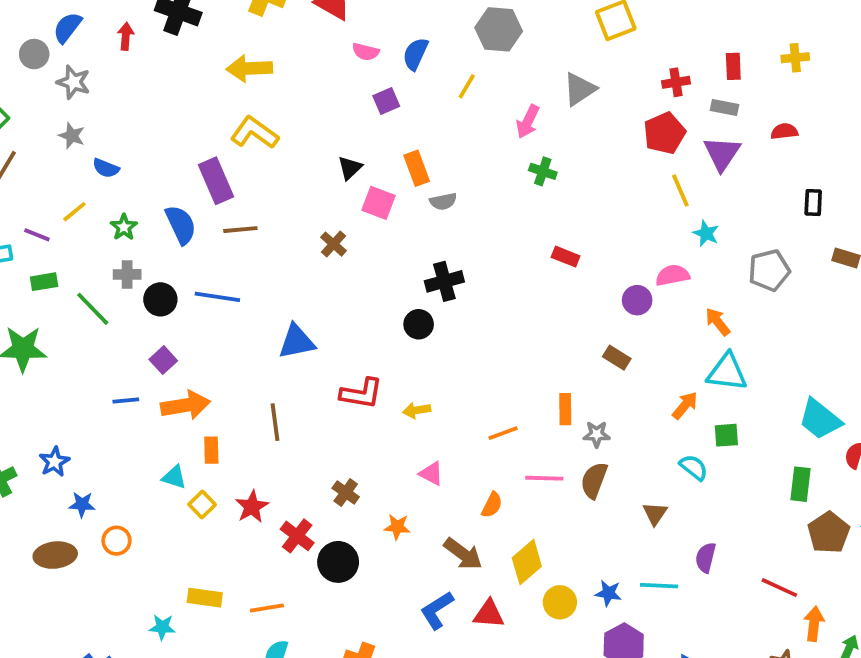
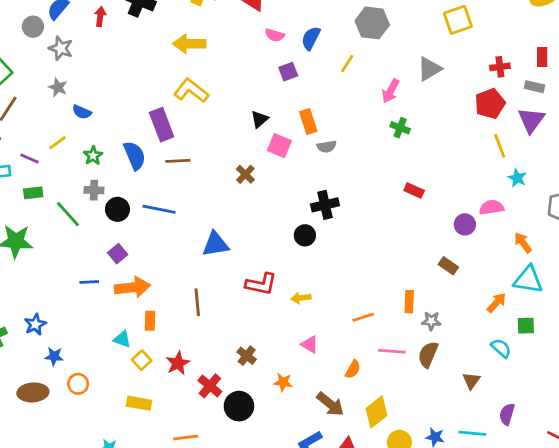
yellow rectangle: (205, 598) -> (139, 403), moved

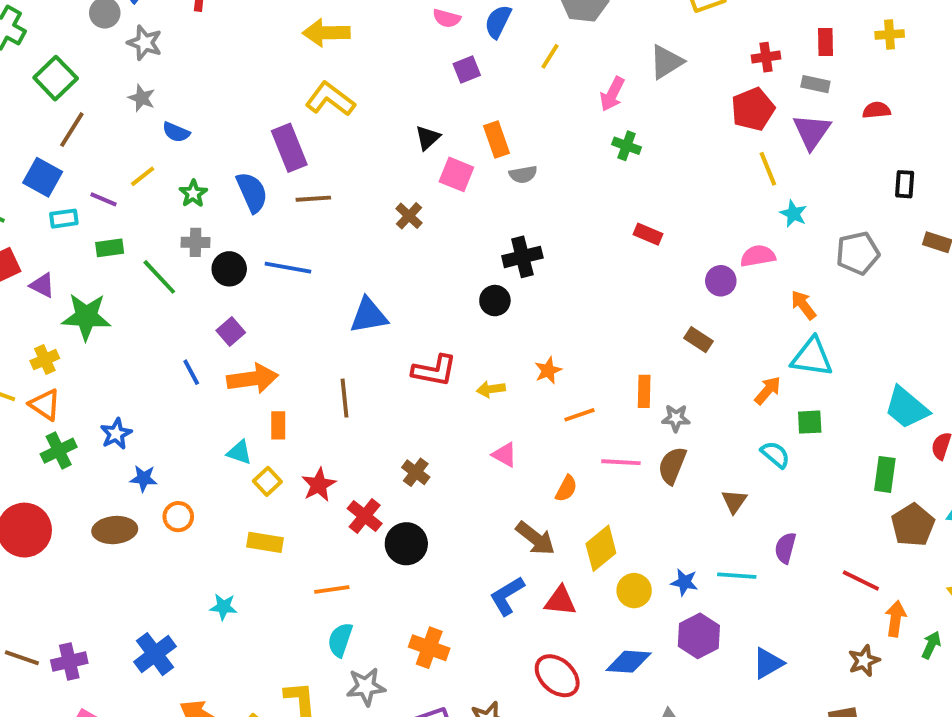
blue line: (89, 282) -> (191, 372), turned 66
orange star: (283, 382) -> (548, 370), moved, turned -30

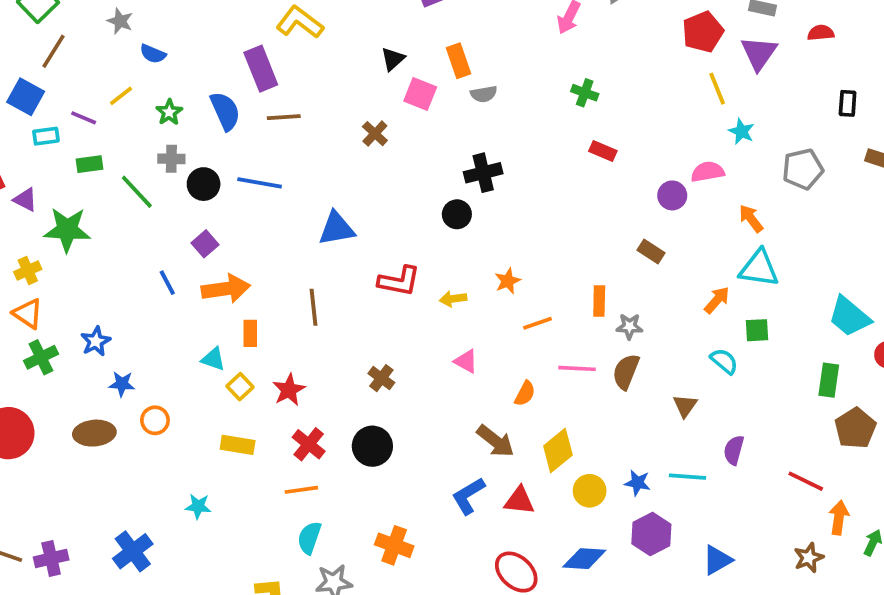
green cross: (627, 146) -> (585, 93), moved
red cross: (365, 516) -> (309, 444), moved

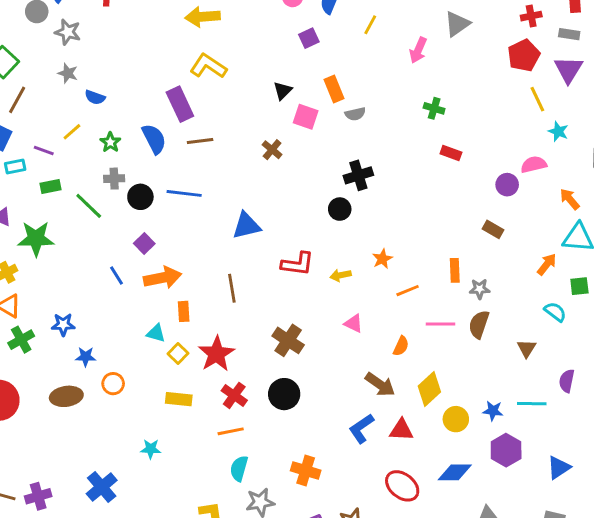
blue star: (96, 341) -> (63, 325), turned 30
brown cross: (381, 378) -> (288, 340), size x1.5
red star: (289, 390) -> (216, 354), size x1.4

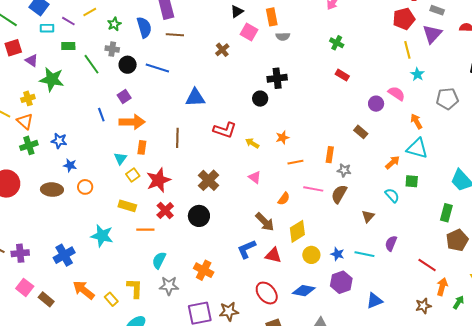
pink semicircle: (534, 165) -> (397, 93), turned 36
yellow arrow: (341, 275) -> (252, 143), turned 32
cyan triangle: (156, 333) -> (120, 158), turned 40
orange line: (231, 431) -> (145, 230), moved
cyan star: (151, 449) -> (102, 236), size x1.6

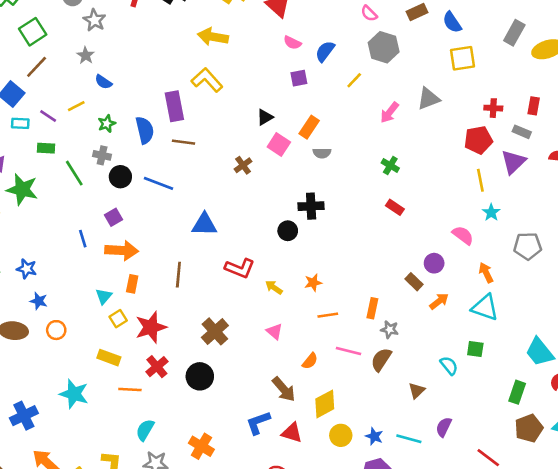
orange rectangle: (272, 17) -> (309, 127), turned 42
purple circle: (376, 104) -> (434, 263), moved
orange arrow: (392, 162) -> (439, 301), moved

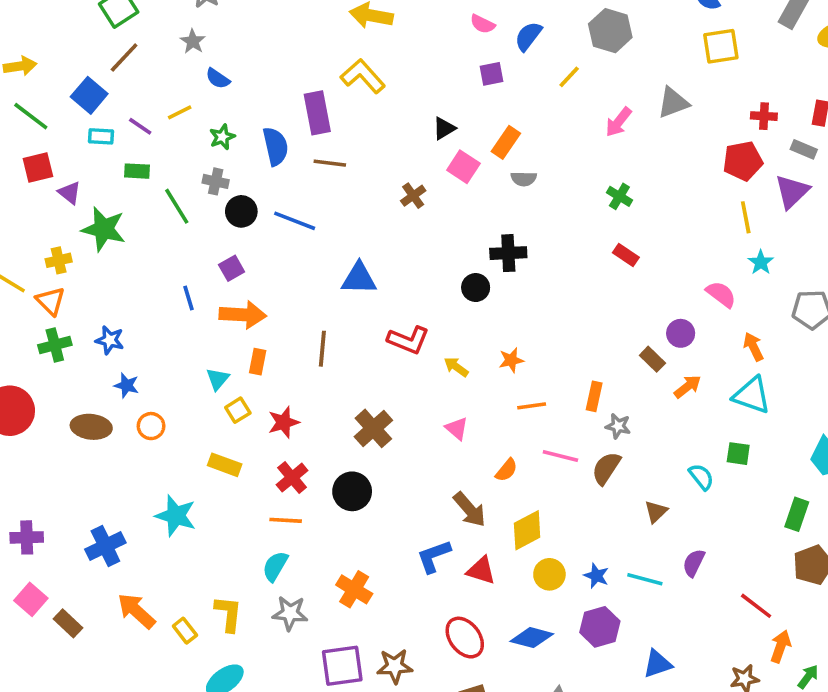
red star: (151, 327) -> (284, 422), size x0.7
orange line: (130, 390) -> (286, 520), moved

